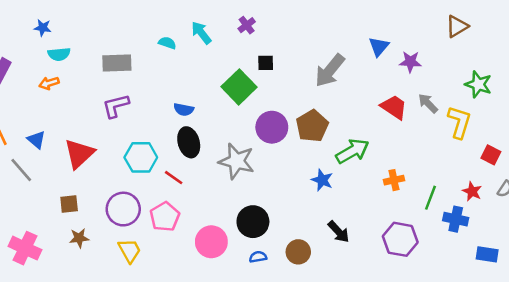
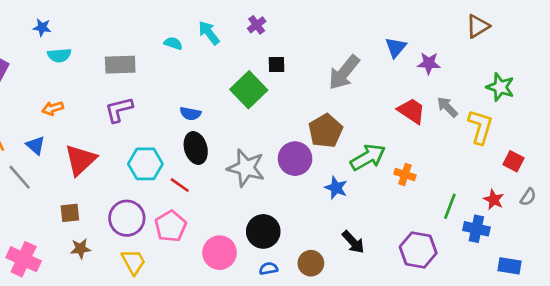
orange arrow: (49, 83) -> (53, 108), moved
purple circle: (272, 127) -> (295, 159), moved
orange cross: (394, 180) -> (405, 174), moved, turned 30

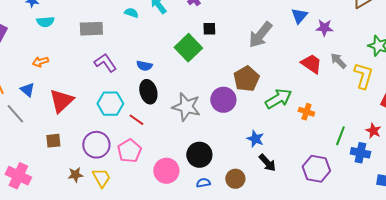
purple L-shape: (119, 110) -> (105, 63), moved, turned 70
blue star: (336, 188) -> (255, 139), moved
brown star: (80, 249) -> (75, 175), moved

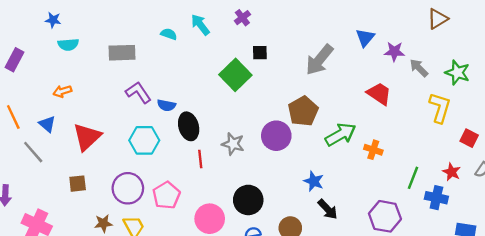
gray arrow: (338, 61) -> (419, 68), moved
blue semicircle: (144, 66) -> (166, 105), moved
gray star: (186, 107) -> (233, 144), size x0.7
red line: (136, 120) -> (200, 159), moved, turned 49

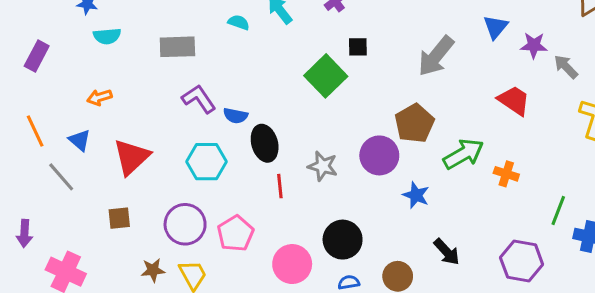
blue star: (314, 181) -> (416, 195), moved

